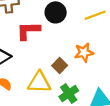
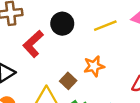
red L-shape: (28, 31) -> (33, 44), turned -40

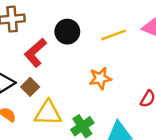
brown square: (68, 81) -> (30, 87), moved

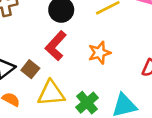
red L-shape: (35, 53) -> (56, 46), moved

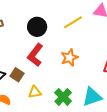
yellow triangle: (51, 93) -> (35, 92), size x0.6

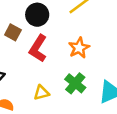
brown square: (17, 75) -> (13, 32), moved
green cross: (63, 97) -> (75, 83), moved

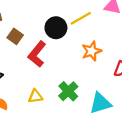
black circle: (37, 15) -> (56, 28), moved
orange star: (79, 48) -> (92, 51), moved

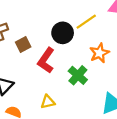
brown square: (15, 36) -> (23, 44), turned 32
green cross: (68, 91) -> (78, 75), moved

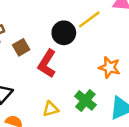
orange star: (99, 53) -> (109, 67), moved, turned -30
green cross: (78, 75) -> (85, 100), moved

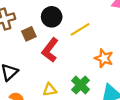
yellow line: (89, 19) -> (80, 29), moved
black circle: (64, 33) -> (52, 17), moved

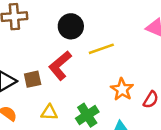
brown square: (29, 34) -> (33, 79), moved

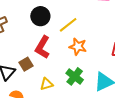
orange star: (122, 89) -> (78, 47), moved

